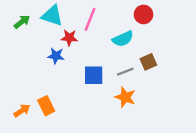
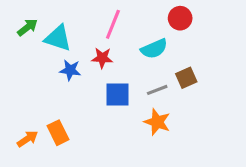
cyan triangle: (52, 16) -> (58, 38), moved
red star: (69, 38) -> (102, 58), moved

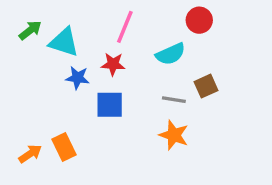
gray line: (157, 90) -> (174, 100), turned 30
blue square: (118, 95) -> (110, 105), moved

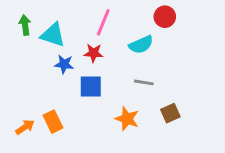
green arrow: (30, 30) -> (25, 25), turned -60
brown square: (206, 86) -> (170, 113), moved
orange star: (174, 135) -> (127, 119), moved

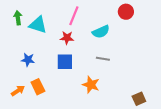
red circle: (165, 17) -> (126, 12), moved
blue star: (64, 64) -> (28, 60), moved
brown square: (170, 113) -> (139, 99), moved

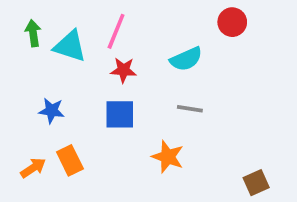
pink line: (74, 16) -> (116, 31), moved

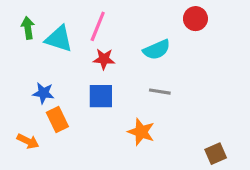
orange rectangle: (70, 160) -> (57, 119), moved
orange arrow: (33, 168) -> (28, 141), turned 60

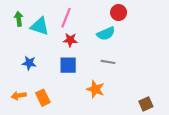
red circle: (195, 19) -> (119, 13), moved
orange rectangle: (57, 119) -> (43, 98), moved
orange arrow: (28, 141) -> (19, 96), turned 144

